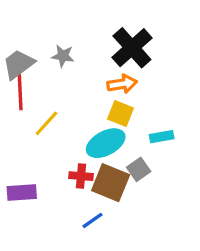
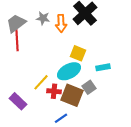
orange arrow: (122, 84) -> (61, 23), moved, turned 96
yellow line: (46, 123) -> (41, 82), moved
purple rectangle: (22, 192) -> (18, 101), turned 48

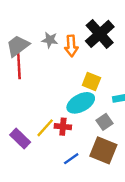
yellow line: (41, 82) -> (45, 128), moved
brown square: (72, 95) -> (103, 150), moved

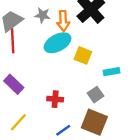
cyan ellipse: (81, 103) -> (57, 43), moved
yellow line: (45, 128) -> (18, 122), moved
purple rectangle: (20, 139) -> (14, 84), moved

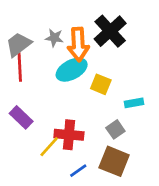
orange arrow: (63, 21) -> (78, 44), size x1.4
red cross: (55, 99) -> (69, 135), size x1.5
yellow line: (18, 122) -> (49, 147), moved

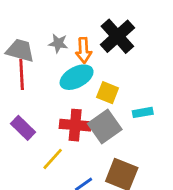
gray trapezoid: (18, 44) -> (20, 50), turned 52
orange arrow: (78, 44) -> (84, 50), size x0.7
gray square: (115, 129) -> (105, 127), moved, size x1.6
red cross: (69, 135) -> (75, 125), moved

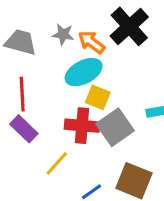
orange arrow: (84, 50) -> (91, 42), turned 130
red line: (22, 74) -> (22, 94), moved
yellow square: (108, 93) -> (98, 97), moved

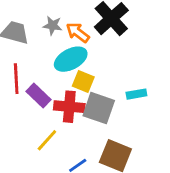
gray square: (115, 127) -> (99, 108), turned -36
purple rectangle: (24, 129) -> (39, 95), moved

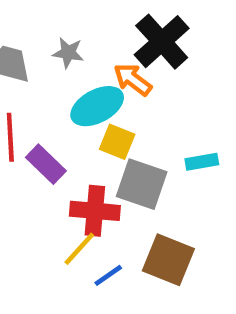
orange arrow: (78, 33) -> (133, 79), moved
red cross: (69, 107) -> (95, 211), moved
yellow line: (47, 140) -> (79, 249), moved

